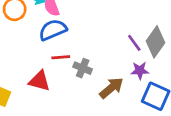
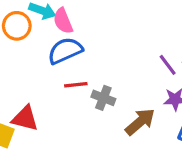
red triangle: (39, 81) -> (25, 118), moved

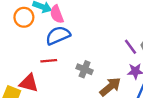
red line: (76, 85) -> (49, 61), moved

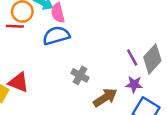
red line: (49, 61) -> (15, 26), moved

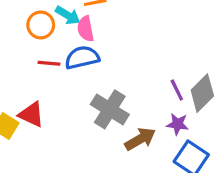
red line: (15, 26) -> (49, 63), moved
gray cross: (80, 75) -> (110, 109), size x1.6

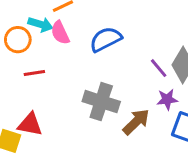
blue semicircle: (82, 58) -> (106, 39), moved

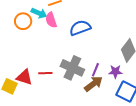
purple line: (159, 68) -> (95, 70), moved, turned 56
red line: (34, 73) -> (45, 73), moved

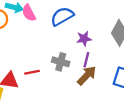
gray cross: (72, 68) -> (61, 62), size x0.7
purple star: (115, 72) -> (84, 39), moved

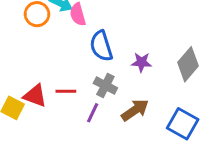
blue semicircle: (62, 16) -> (101, 46), moved, turned -90
purple line: (86, 60) -> (93, 113), moved

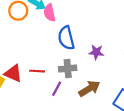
gray cross: (105, 86) -> (68, 68), turned -36

